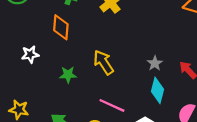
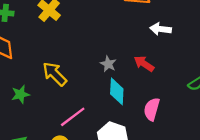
pink line: (112, 105) -> (73, 117), turned -50

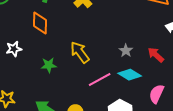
cyan diamond: (117, 91) -> (130, 75), turned -70
pink line: (73, 117) -> (100, 79), moved

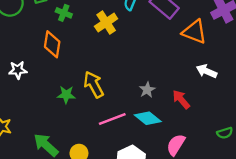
green star: (49, 65) -> (66, 95), moved

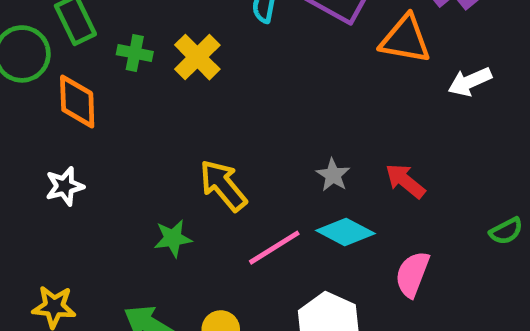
yellow cross: (106, 23) -> (197, 57), moved
orange diamond: (52, 44) -> (77, 102), moved
white arrow: (206, 71) -> (470, 82), moved, turned -36
green star: (66, 95) -> (173, 238), moved

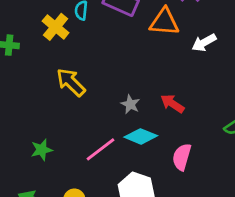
yellow cross: (197, 57) -> (56, 27), moved
yellow arrow: (223, 185) -> (71, 82), moved

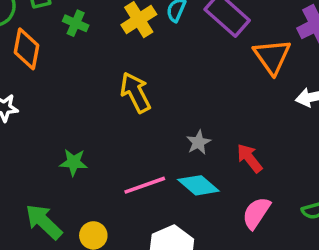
orange triangle: (164, 22) -> (272, 56), turned 32
pink semicircle: (182, 157) -> (256, 213), moved

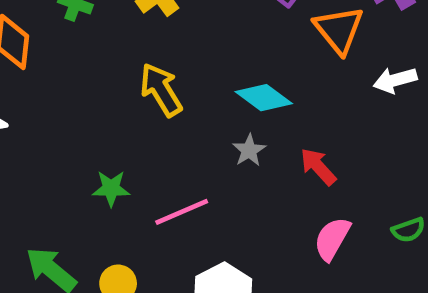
green star: (74, 162) -> (111, 188), moved
cyan diamond: (198, 185) -> (264, 98), moved

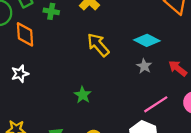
green star: (111, 188) -> (83, 95), turned -30
pink line: (182, 212) -> (156, 104), moved

